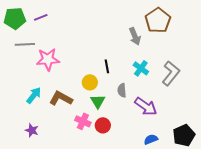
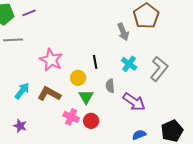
pink star: (48, 59) -> (51, 60), moved, turned 30

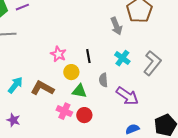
pink star: (51, 60) -> (58, 54), moved, size x0.7
green triangle: (86, 97) -> (79, 91), turned -49

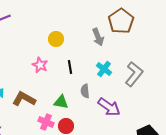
yellow circle: (71, 72) -> (56, 39), moved

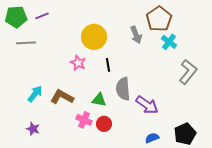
yellow circle: (56, 39) -> (94, 37), size x1.6
cyan cross: (104, 69) -> (169, 42), moved
gray L-shape: (134, 74) -> (188, 72), moved
gray semicircle: (85, 91) -> (123, 89), size x1.6

